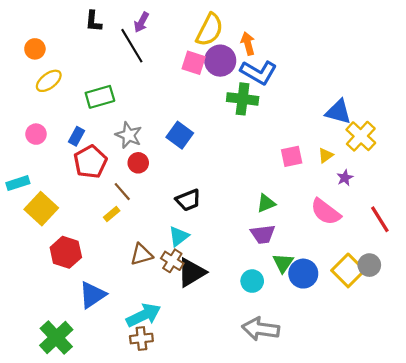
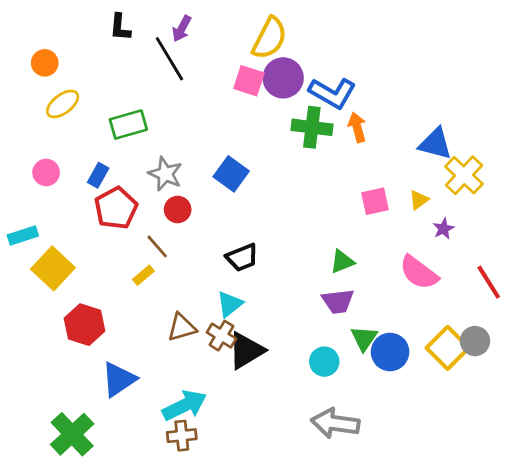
orange arrow: (248, 44) -> (357, 127), moved

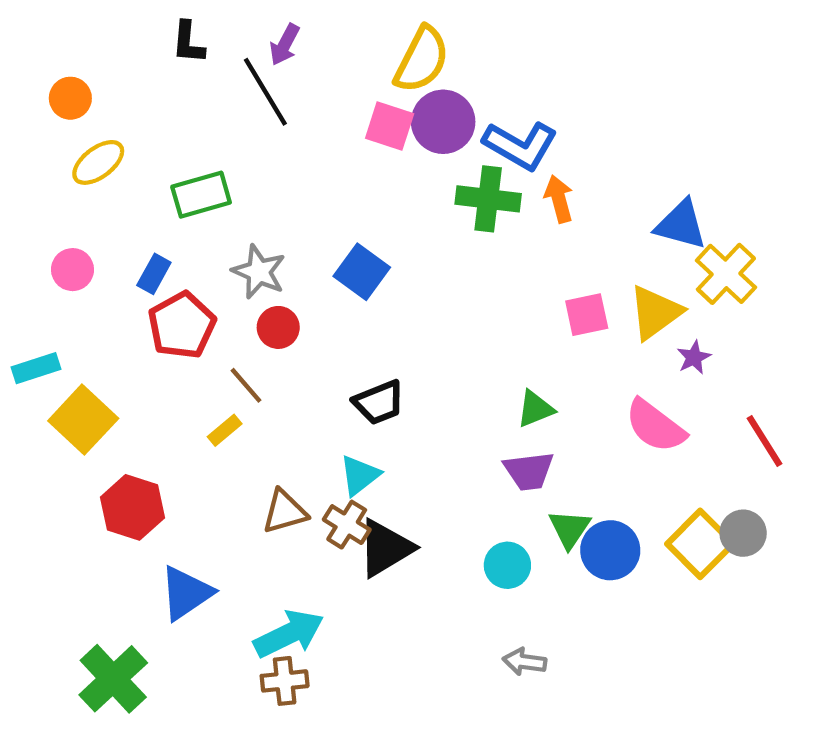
yellow triangle: (419, 200) -> (655, 312), size x1.8
gray arrow: (335, 423) -> (525, 662), size x0.6

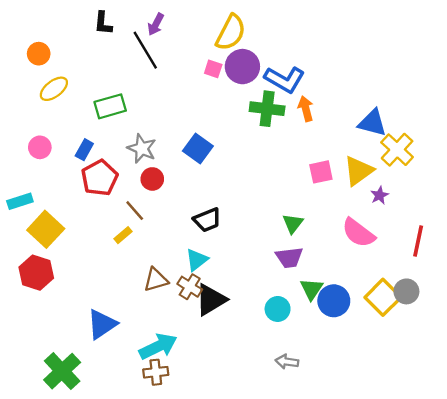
pink square: (390, 126) -> (213, 69), size x0.7
green triangle: (535, 409) -> (293, 223), turned -30
red line: (765, 441) -> (418, 241), turned 44
red hexagon: (132, 507) -> (36, 273), moved

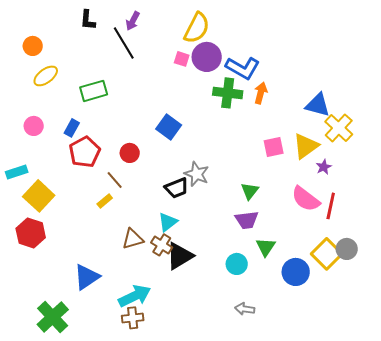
orange arrow: (306, 109) -> (261, 93), turned 30
gray star: (142, 149) -> (197, 174), moved
red line: (418, 241) -> (331, 206), moved
blue circle: (334, 301) -> (296, 272), moved

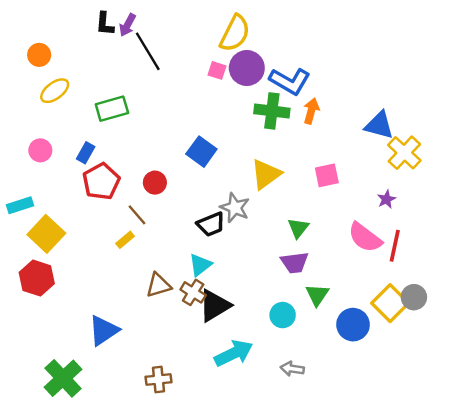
purple arrow: (133, 21) -> (127, 25), moved
yellow triangle: (306, 146) -> (266, 174), moved
cyan arrow: (135, 296) -> (234, 353), moved

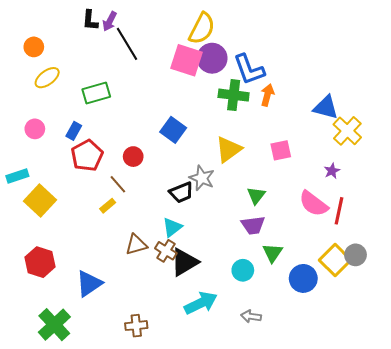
pink square: (217, 70) -> (186, 60), size x2.0
blue L-shape: (290, 81) -> (249, 69), turned 40
red hexagon: (37, 278) -> (40, 262), moved

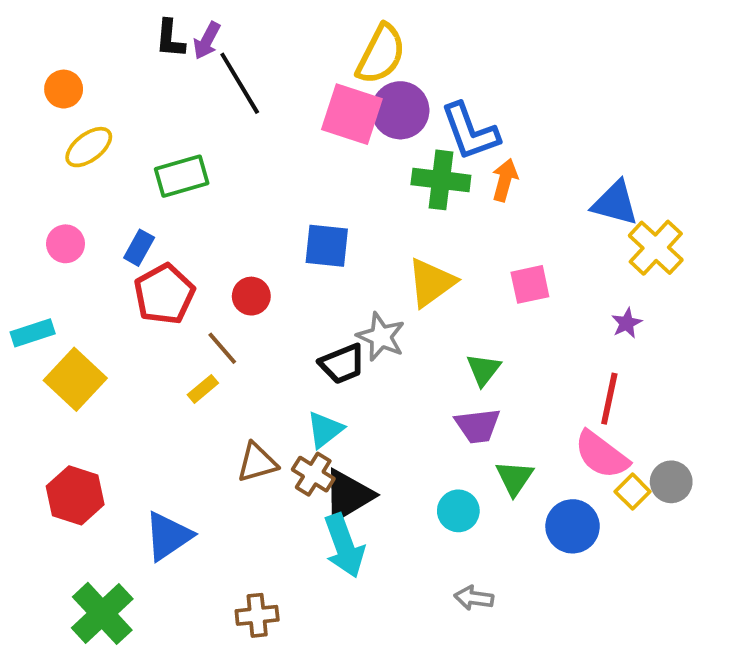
blue square: (173, 130) -> (327, 246), turned -30
pink semicircle: (313, 204) -> (602, 455), moved
red line: (339, 211) -> (609, 399), moved
yellow square: (335, 260) -> (633, 492), size x0.6
cyan arrow: (201, 303) -> (344, 546), moved, turned 96

